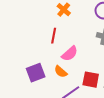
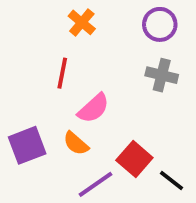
red square: (91, 80) -> (134, 159), turned 30

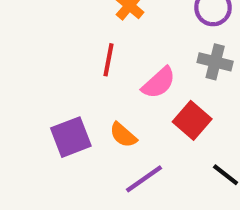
pink semicircle: (93, 108) -> (159, 83), moved
red square: (134, 159) -> (192, 120), moved

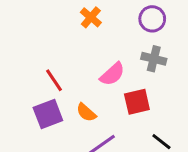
red line: (109, 60) -> (54, 80), moved, turned -45
red square: (192, 120) -> (137, 102), turned 36

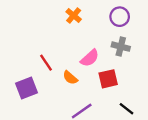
orange semicircle: (86, 112) -> (70, 78), moved
purple square: (48, 114) -> (26, 88), moved

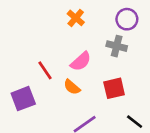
gray cross: (121, 47) -> (117, 46), moved
pink semicircle: (90, 58) -> (81, 61), moved

